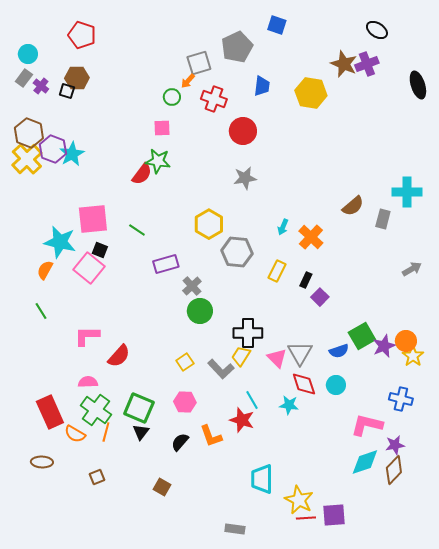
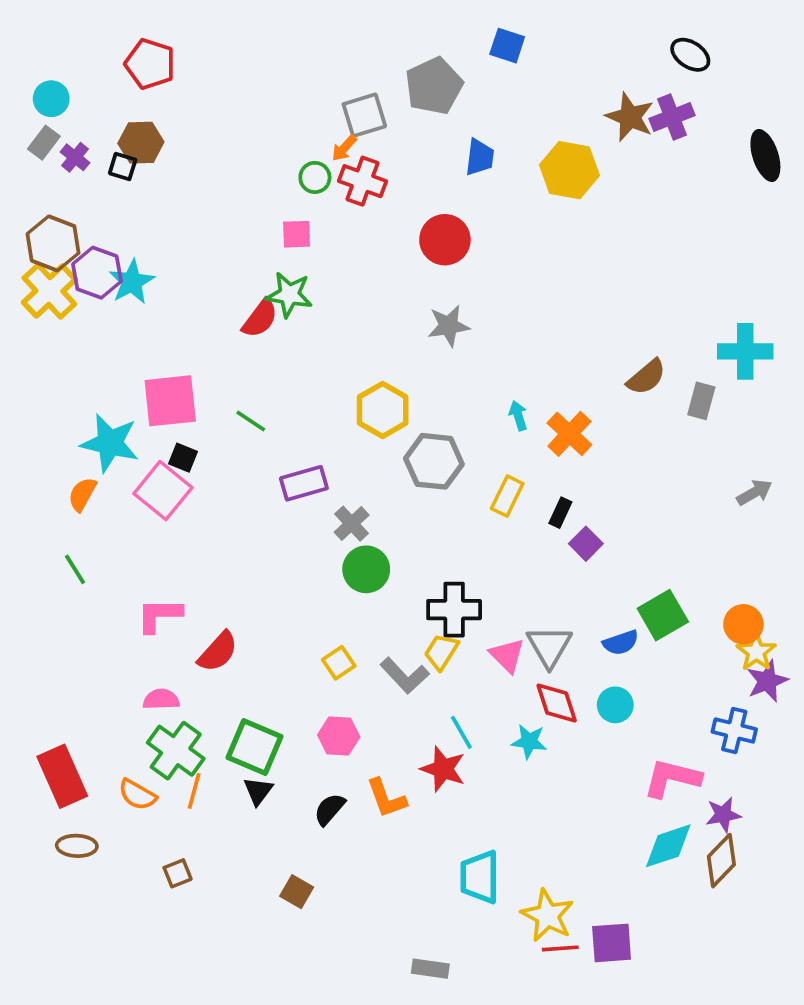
red cross: (214, 99) -> (363, 181), moved
cyan arrow: (283, 227) -> (518, 416), turned 140
purple star: (384, 346) -> (767, 681), moved
red rectangle: (50, 412) -> (62, 776), moved

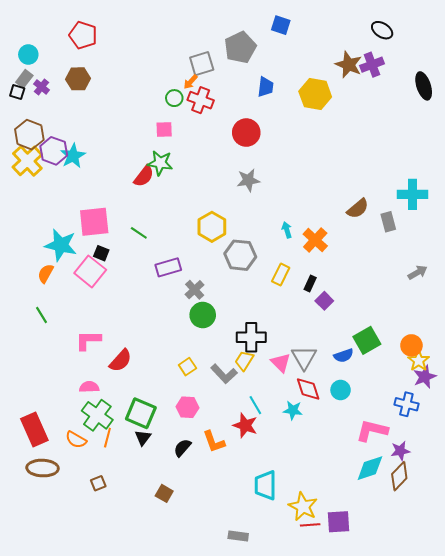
black square: (123, 166) -> (17, 92), moved
gray rectangle: (701, 401) -> (388, 222), turned -30
brown ellipse: (77, 846) -> (43, 468), size x1.4

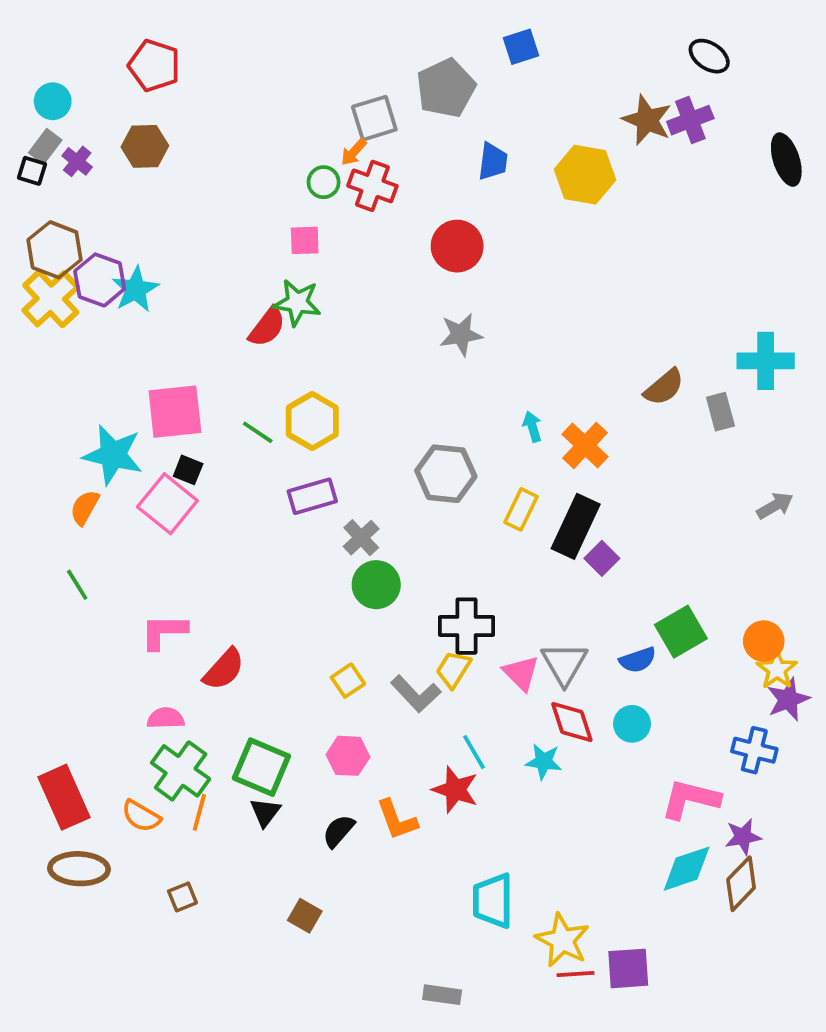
blue square: (281, 25) -> (521, 47), turned -36
yellow hexagon: (212, 227) -> (312, 421), moved
black rectangle: (310, 284) -> (576, 526), size x2.0

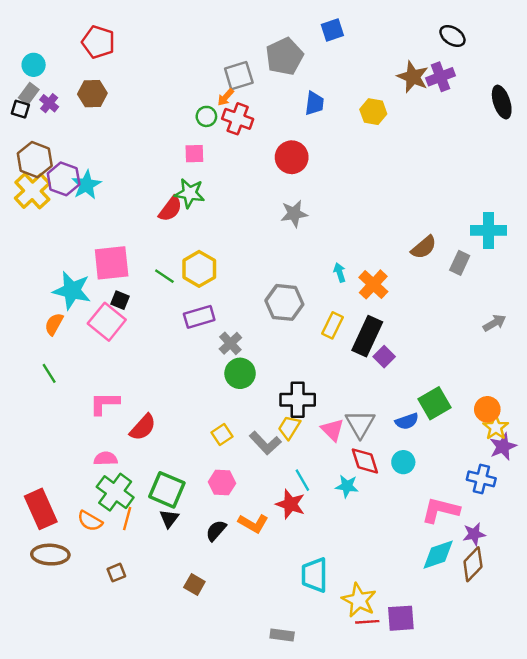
yellow hexagon: (585, 175) -> (373, 112), size x0.7
gray rectangle: (720, 412) -> (460, 263), turned 40
orange L-shape: (397, 820) -> (253, 523), turned -40

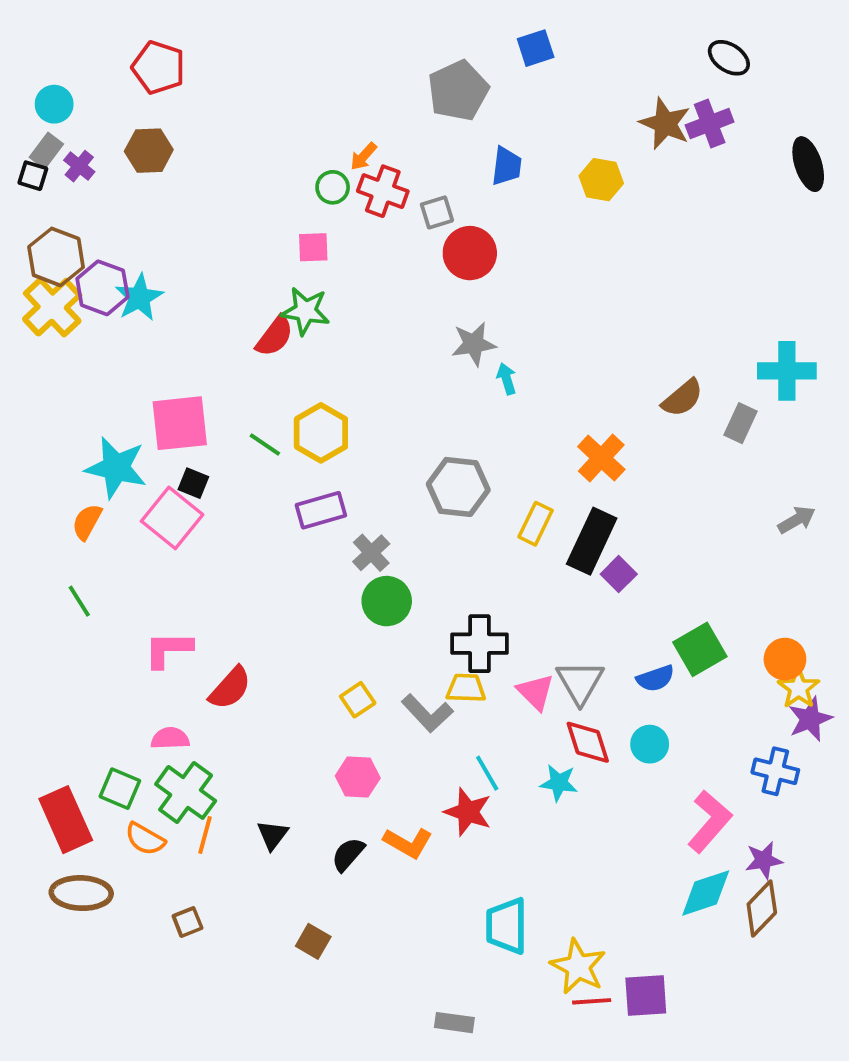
gray square: (239, 76) -> (437, 212), moved, size x0.7
cyan arrow: (340, 272) -> (507, 379), moved
yellow trapezoid: (289, 427) -> (466, 688), turned 60
green square: (167, 490) -> (120, 789), moved, size x0.7
pink L-shape: (440, 510) -> (710, 821), turned 117

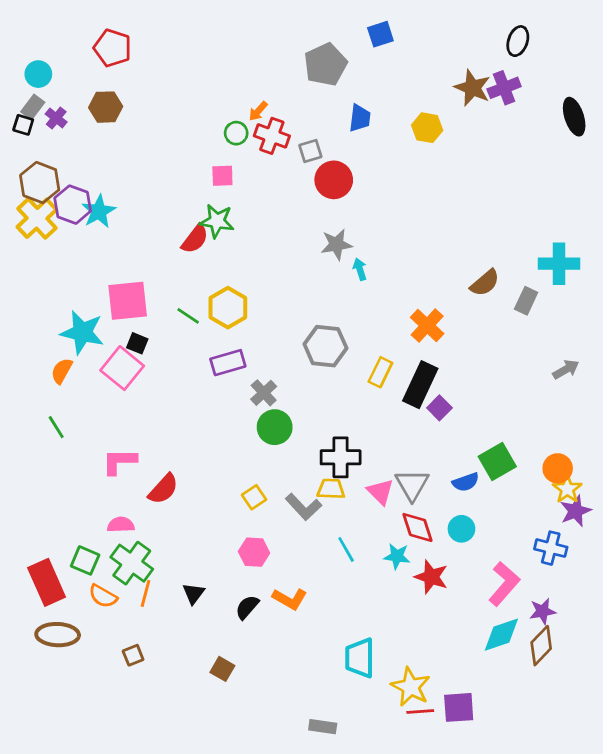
black ellipse: (729, 58) -> (518, 41), turned 76
red star: (468, 812) -> (431, 577), moved

